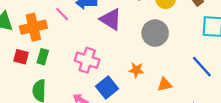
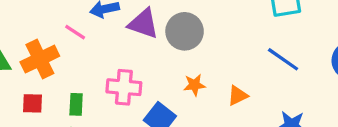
gray circle: (155, 33) -> (185, 31), moved
green rectangle: (43, 57) -> (76, 104), moved

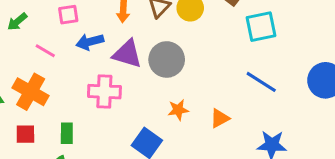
pink line: (75, 32) -> (45, 51), moved
orange cross: (40, 59) -> (31, 92), turned -32
pink cross: (124, 87) -> (104, 92), moved

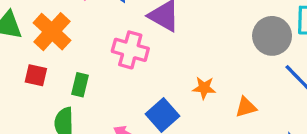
gray circle: (167, 59) -> (272, 36), moved

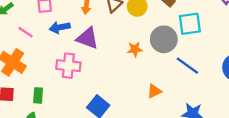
orange star: (204, 88) -> (135, 49), moved

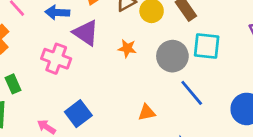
orange star: (135, 49) -> (127, 48), moved
green rectangle: (38, 95) -> (13, 84), turned -42

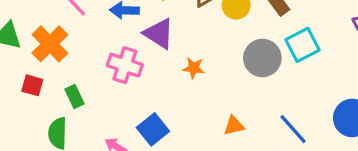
cyan square: (207, 46) -> (303, 45), turned -32
orange star: (127, 48) -> (194, 68), moved
blue line: (192, 93) -> (293, 129), moved

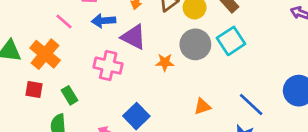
cyan square: (303, 45) -> (231, 41), moved
gray circle: (262, 58) -> (195, 44), moved

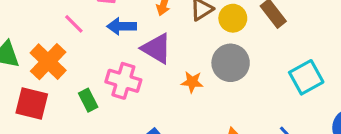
cyan square: (231, 41) -> (306, 77), moved
red square: (34, 90) -> (32, 103), size x1.5
green rectangle: (69, 95) -> (88, 100), moved

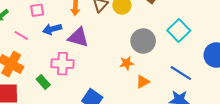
gray circle: (231, 63) -> (143, 41), moved
orange star: (192, 82) -> (127, 63), moved

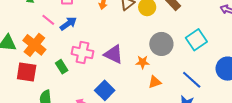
blue arrow: (52, 29) -> (68, 24), moved, turned 150
purple triangle: (78, 37) -> (113, 54), moved

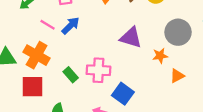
pink cross: (82, 53) -> (98, 70), moved
purple triangle: (113, 54) -> (131, 38), moved

